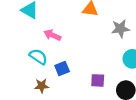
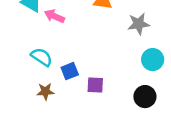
pink arrow: (52, 35) -> (54, 16), moved
purple square: (98, 80) -> (95, 85), moved

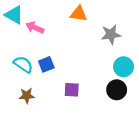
blue square: (70, 71) -> (46, 64), moved
black circle: (145, 97) -> (117, 90), moved

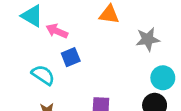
blue square: (46, 64) -> (71, 57), moved

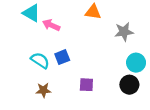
blue square: (71, 57) -> (62, 57), moved

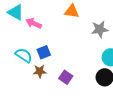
purple square: (86, 85) -> (66, 77), turned 32
brown star: (43, 90) -> (40, 71), moved

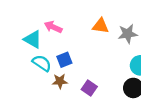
orange triangle: (72, 11) -> (101, 26), moved
cyan triangle: (16, 12) -> (33, 39), moved

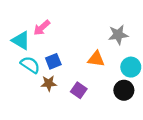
orange triangle: (101, 26) -> (96, 59), moved
pink arrow: (53, 27) -> (42, 28), turned -66

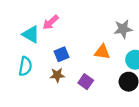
cyan semicircle: (30, 65) -> (25, 66), moved, turned 66

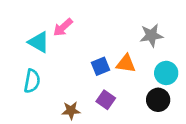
blue square: (62, 54) -> (100, 66), moved
brown star: (57, 75) -> (71, 111), moved

